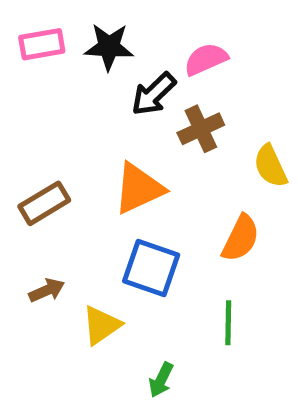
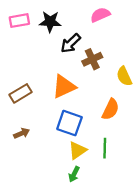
pink semicircle: (206, 59) -> (100, 15), moved
yellow triangle: (101, 325) -> (77, 150), moved

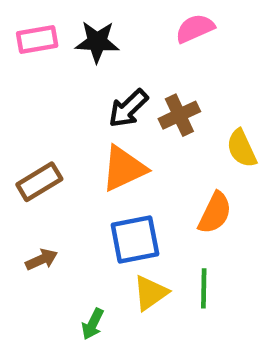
black arrow: (71, 43) -> (128, 108), moved
blue square: (69, 123) -> (135, 240), turned -30
green arrow: (74, 174) -> (93, 324), moved

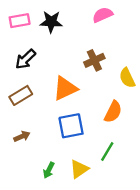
black arrow: (128, 108) -> (25, 59), moved
green line: (204, 288) -> (107, 152), turned 30
yellow triangle: (150, 293) -> (79, 169), moved

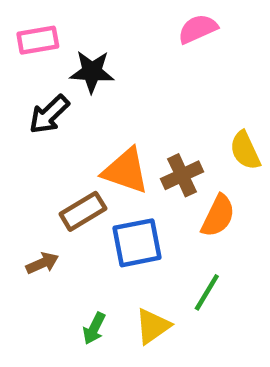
black star: (51, 22) -> (92, 72), moved
brown cross: (94, 60) -> (182, 175), moved
orange triangle: (65, 88) -> (126, 171), turned 44
brown rectangle: (21, 95) -> (83, 211), moved

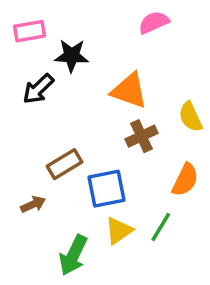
orange triangle: (126, 171) -> (129, 91), moved
orange semicircle: (218, 216) -> (185, 180), moved
yellow triangle: (153, 326) -> (119, 231), moved
green arrow: (94, 328) -> (73, 255), size x1.6

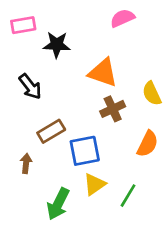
black arrow: (38, 89) -> (30, 87), moved, turned -84
brown arrow: (33, 204) -> (26, 163), turned -60
green line: (161, 227) -> (128, 196), moved

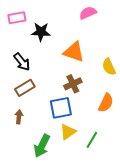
brown cross: (113, 109) -> (73, 84), moved
brown rectangle: (51, 131) -> (25, 88), moved

